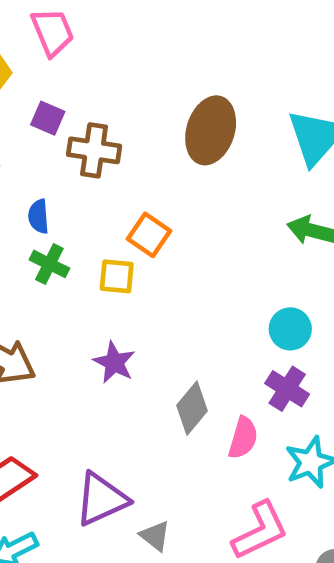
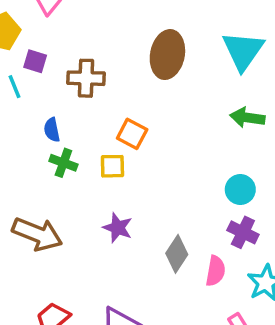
purple square: (48, 118) -> (35, 61), moved

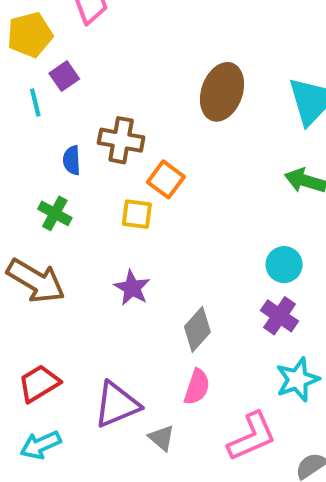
purple square: (35, 61) -> (64, 76), turned 30
brown cross: (86, 78) -> (121, 140), moved
green cross: (63, 163) -> (55, 213), moved
pink semicircle: (216, 271) -> (197, 387), moved

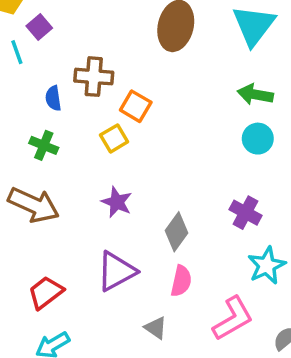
yellow square: (137, 214) -> (114, 138), turned -32
cyan circle: (284, 265) -> (258, 139), moved
purple triangle: (117, 405) -> (116, 271), moved

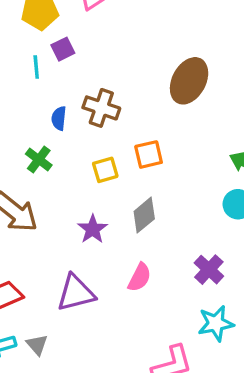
orange square: (136, 106) -> (149, 154), moved, turned 32
gray diamond: (176, 232) -> (144, 215), moved
pink semicircle: (181, 281) -> (140, 277), moved
gray triangle: (156, 328) -> (37, 345), moved

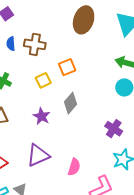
blue semicircle: (59, 118) -> (11, 44), moved
pink semicircle: (140, 277) -> (74, 167), moved

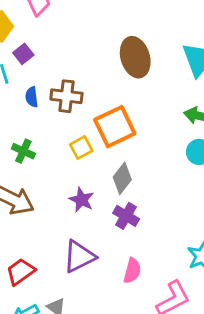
brown ellipse: (84, 20) -> (135, 57), turned -32
orange square: (67, 67) -> (115, 127), size x1.6
purple cross: (114, 129) -> (126, 216), moved

